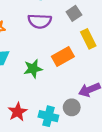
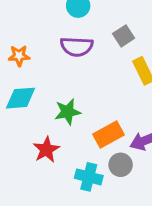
orange rectangle: (63, 57) -> (108, 134), moved
red star: (18, 112) -> (46, 150), moved

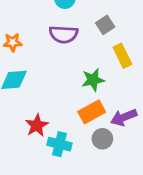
green star: (68, 112) -> (93, 80), moved
cyan cross: (89, 177) -> (60, 144), moved

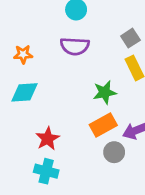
gray square: (105, 25) -> (130, 38), moved
cyan cross: (60, 144) -> (46, 171), moved

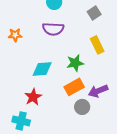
gray square: (130, 38) -> (94, 13), moved
cyan diamond: (24, 92) -> (42, 69), moved
cyan cross: (46, 171) -> (21, 121), moved

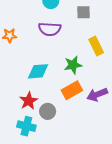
gray square: (94, 13) -> (83, 12), moved, turned 32
gray circle: (82, 107) -> (48, 111), moved
cyan cross: (21, 121) -> (26, 126), moved

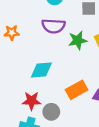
green star: (73, 65) -> (78, 40), moved
red star: (29, 101) -> (31, 101), turned 30

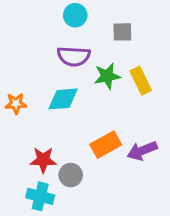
orange star: (12, 33) -> (16, 104), moved
cyan diamond: (41, 70) -> (63, 99), moved

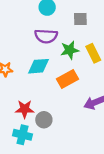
orange rectangle: (106, 145) -> (67, 79), moved

